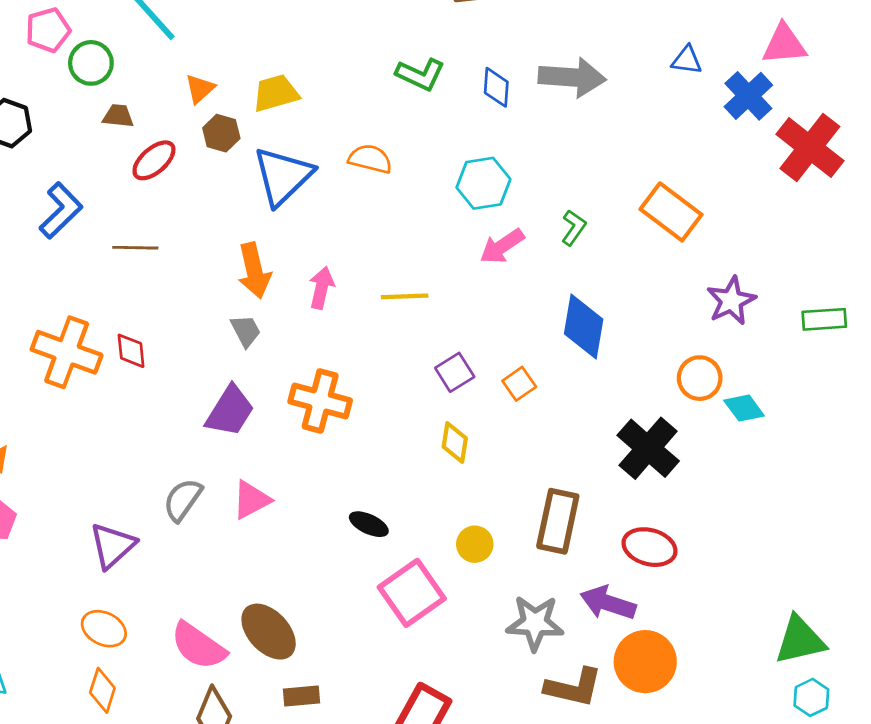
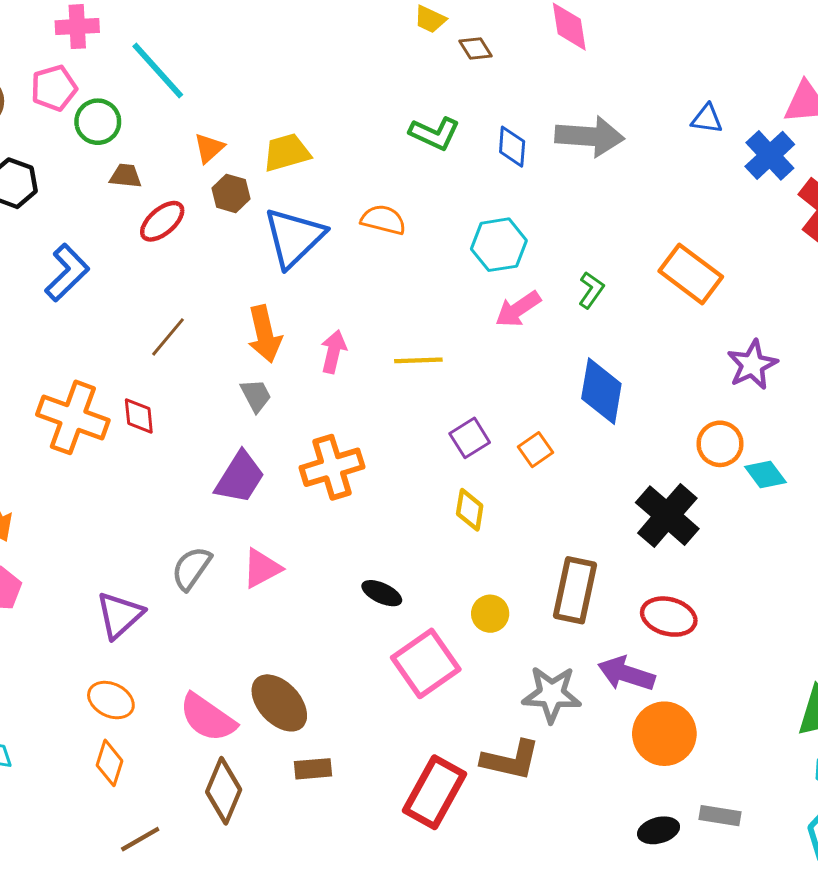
brown line: (135, 248) -> (168, 337), moved, turned -51
orange cross: (320, 401) -> (332, 467), turned -32
brown L-shape: (574, 687) -> (511, 760), moved

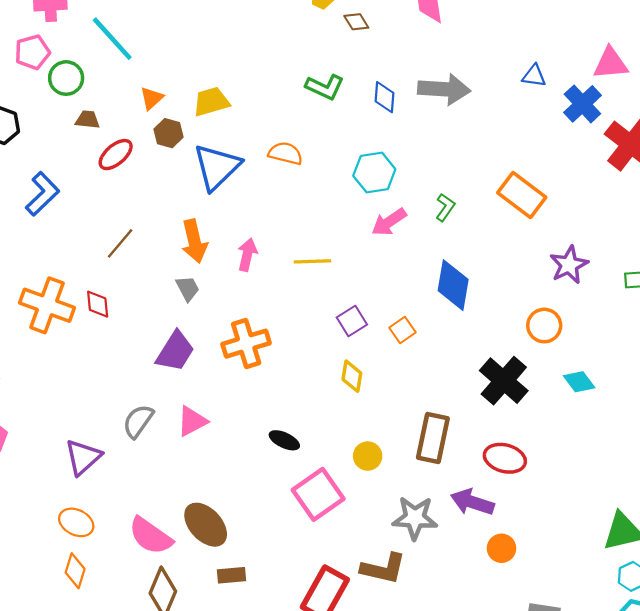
cyan diamond: (765, 475) -> (579, 382), moved
orange circle: (664, 734) -> (501, 548), size x0.6

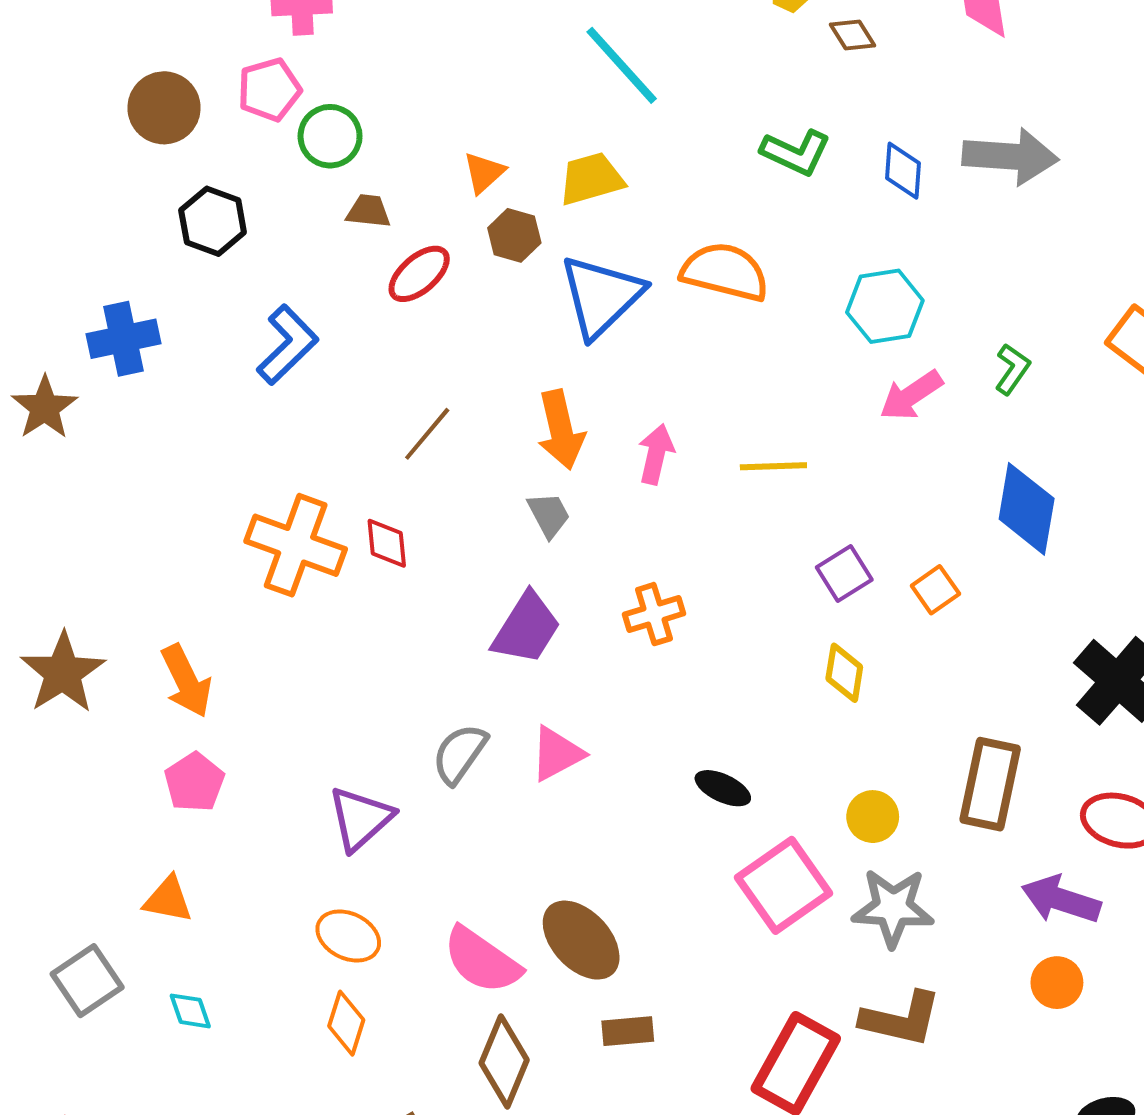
cyan line: (112, 39) -> (622, 65), moved
orange semicircle: (285, 153) -> (725, 272), size x1.4
orange cross: (246, 344) -> (654, 614), size x0.7
gray star: (415, 518) -> (893, 908), moved
orange circle: (501, 548) -> (1057, 983), moved

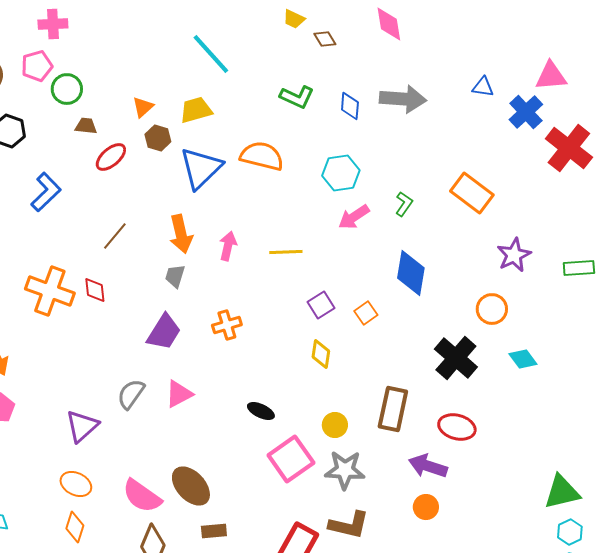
gray trapezoid: (549, 515) -> (175, 276), turned -135

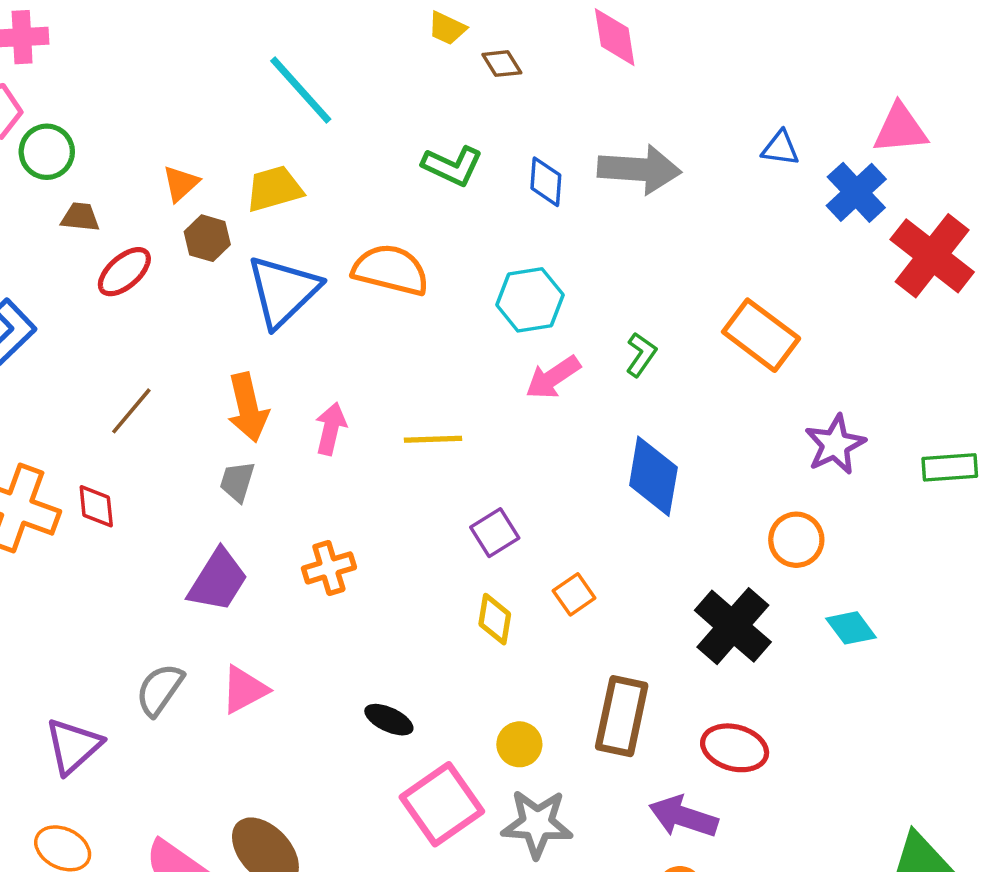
orange square: (366, 313) -> (574, 594), moved

